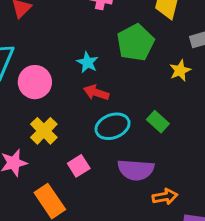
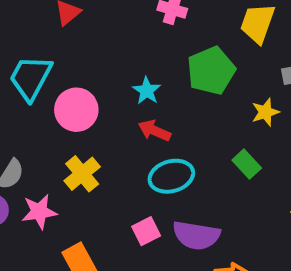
green rectangle: (158, 122) -> (247, 164), moved
pink square: (79, 166) -> (146, 231), moved

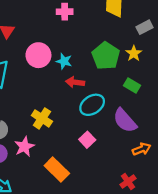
green pentagon: (211, 71) -> (106, 56), moved
pink circle: (76, 110) -> (38, 55), moved
purple semicircle: (196, 235) -> (125, 121), moved, turned 56

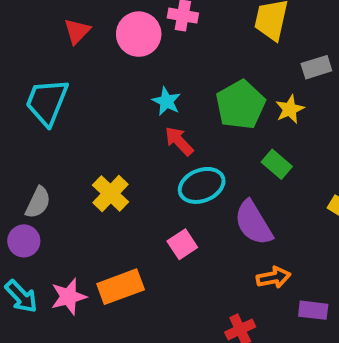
pink circle: (38, 55) -> (139, 34), moved
red arrow: (75, 82) -> (179, 141), turned 30
pink star: (24, 147) -> (69, 297), moved
orange rectangle: (57, 170) -> (121, 287), turned -75

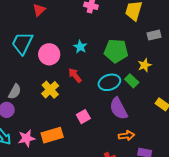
pink circle: (139, 34) -> (49, 54), moved
green pentagon: (240, 105) -> (116, 51), turned 30
yellow star: (290, 109) -> (145, 65), moved
red arrow: (179, 141) -> (75, 75), moved
cyan ellipse: (202, 185) -> (109, 82), moved

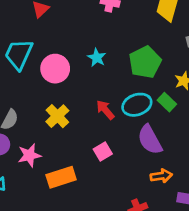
green pentagon: (116, 51) -> (145, 62), turned -30
red arrow: (75, 75) -> (105, 110), moved
pink star: (27, 138) -> (29, 155), moved

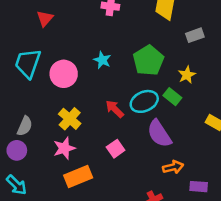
pink star: (29, 155) -> (64, 148), moved

